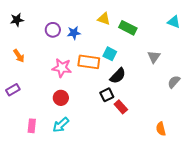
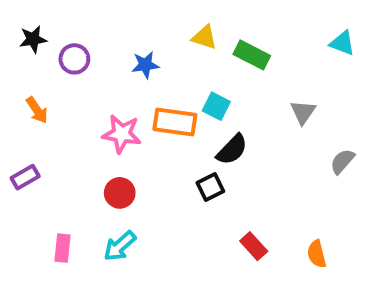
purple circle: (53, 30) -> (74, 59), moved
red rectangle: (121, 107) -> (254, 246), moved

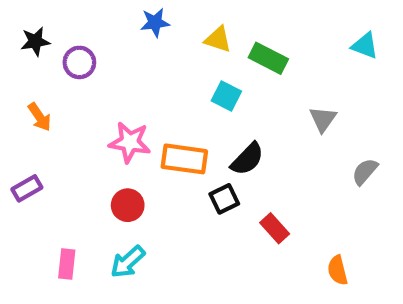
blue star: (145, 65) -> (155, 23), moved
cyan square: (216, 106) -> (226, 96), moved
orange rectangle: (175, 122) -> (184, 159), moved
red rectangle: (254, 246) -> (275, 228), moved

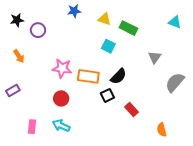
gray semicircle: (365, 172) -> (175, 82), size x1.5
cyan arrow: (128, 262) -> (61, 126), turned 66

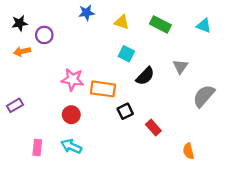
green rectangle: (129, 28) -> (160, 24), moved
orange arrow: (19, 56) -> (22, 51), moved, turned 112
black semicircle: (118, 76) -> (145, 76), moved

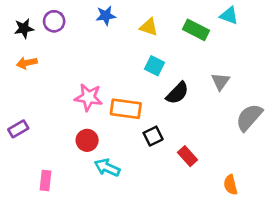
cyan triangle: (204, 26) -> (229, 16), moved
purple circle: (44, 35) -> (54, 21), moved
cyan arrow: (71, 146) -> (107, 168), moved

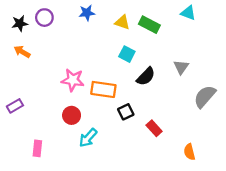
green rectangle: (196, 30) -> (149, 25), moved
orange arrow: (27, 63) -> (22, 52), turned 42
cyan arrow: (107, 168) -> (88, 138), turned -72

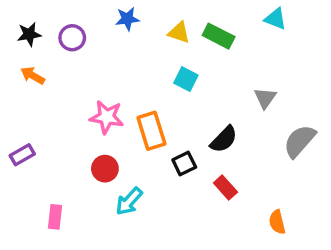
purple circle: (44, 18) -> (72, 38), moved
black semicircle: (146, 76) -> (224, 139), moved
orange rectangle: (103, 89) -> (151, 131), turned 65

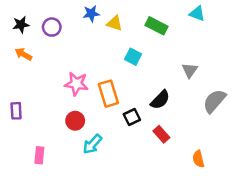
yellow triangle: (179, 33) -> (115, 23), moved
purple rectangle: (22, 155) -> (16, 111), turned -63

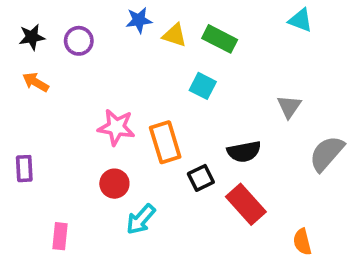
green rectangle: (156, 26) -> (220, 39), moved
black semicircle: (160, 100) -> (244, 152), turned 35
red rectangle: (161, 134) -> (246, 204), size x1.5

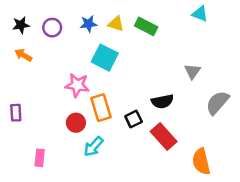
blue star: (139, 20) -> (88, 24), moved
cyan square: (203, 86) -> (105, 58), moved, size x1.5
orange rectangle: (165, 142) -> (101, 108), moved
orange semicircle: (302, 242) -> (201, 162), size x1.5

